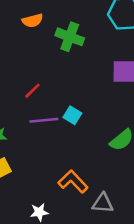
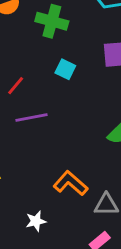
cyan square: (72, 115) -> (65, 69), moved

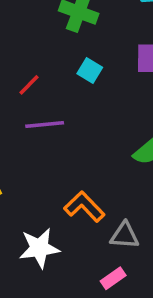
white star: (36, 221) -> (39, 248), size x1.6

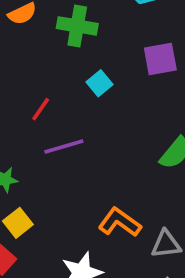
cyan square: (90, 71) -> (100, 83), turned 30

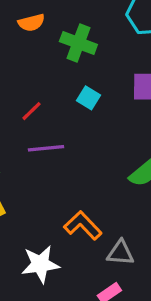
cyan square: (100, 83) -> (89, 98), turned -30

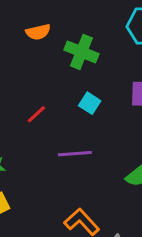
purple line: (46, 148) -> (75, 154), moved

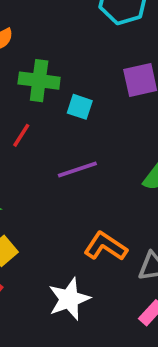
green cross: (81, 52) -> (39, 81), moved

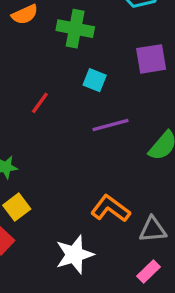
green cross: (39, 81) -> (75, 29), moved
purple line: (77, 170) -> (111, 125), moved

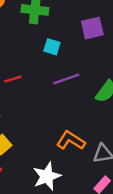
red line: (40, 103) -> (13, 79), moved, turned 42

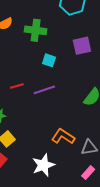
purple line: (66, 79) -> (44, 90), moved

